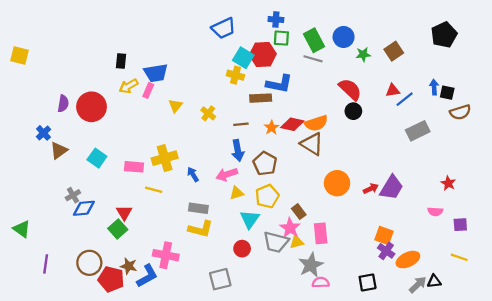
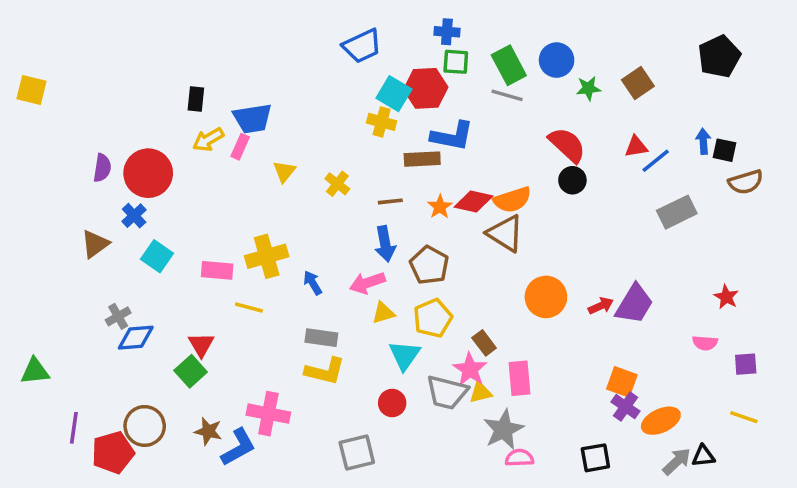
blue cross: (43, 133) -> (134, 216), moved
green triangle: (22, 229) -> (35, 371), turned -42
red pentagon: (111, 279) -> (113, 453), moved, turned -30

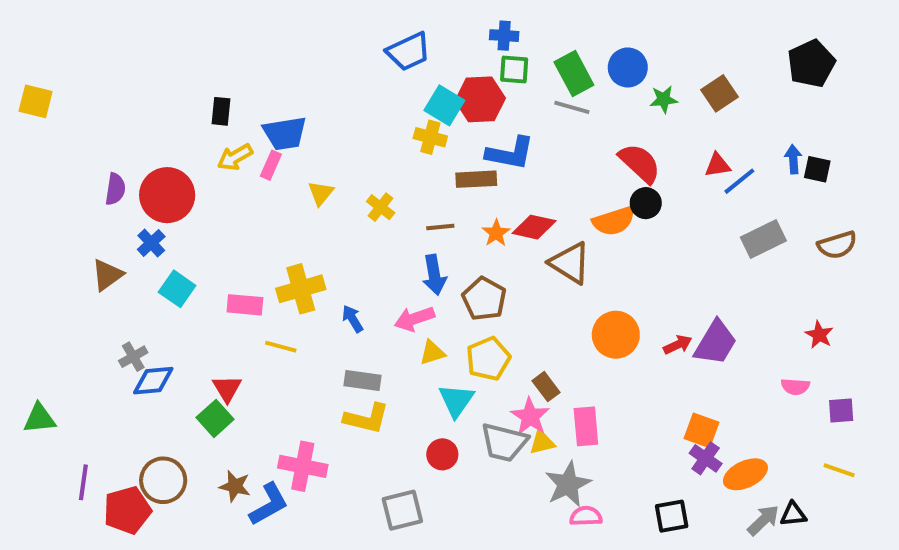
brown semicircle: (746, 182) -> (837, 245), moved
orange semicircle: (512, 200) -> (614, 221), moved

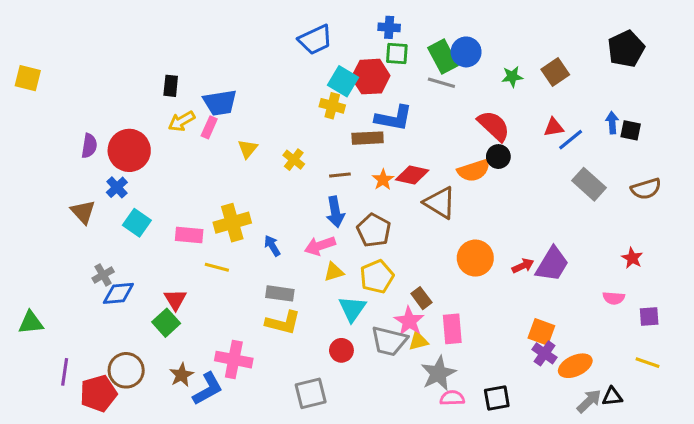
blue circle: (628, 67) -> (466, 52), moved
gray rectangle: (763, 239) -> (589, 184), turned 68
brown triangle: (107, 275) -> (83, 212), turned -36
brown star: (235, 486) -> (182, 375), turned 30
black square: (672, 516) -> (497, 398), moved

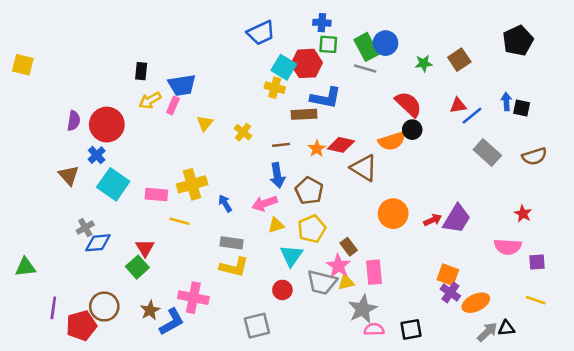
cyan square: (137, 223) -> (113, 184), size x1.4
pink semicircle: (614, 298) -> (508, 247), size x1.5

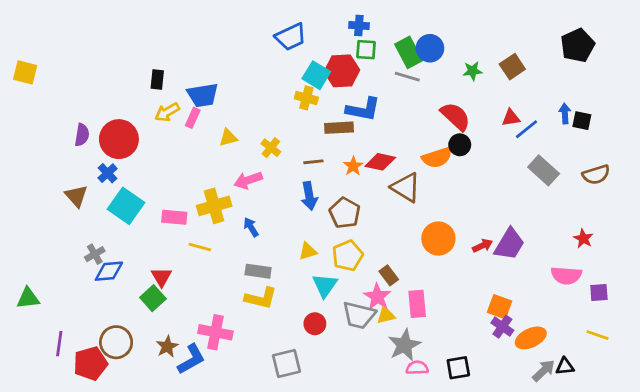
yellow triangle: (205, 123) -> (228, 138), turned 36
pink arrow: (265, 203) -> (248, 180), moved

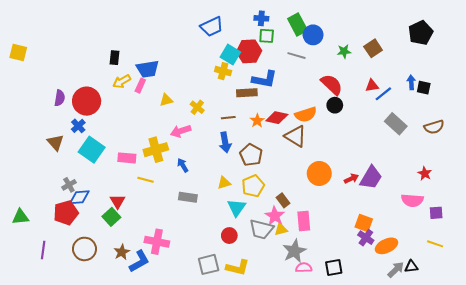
green rectangle: (409, 52) -> (298, 25), moved
orange semicircle: (437, 158) -> (306, 115), moved
yellow L-shape: (261, 298) -> (238, 268), moved
red pentagon: (90, 363) -> (66, 213), moved

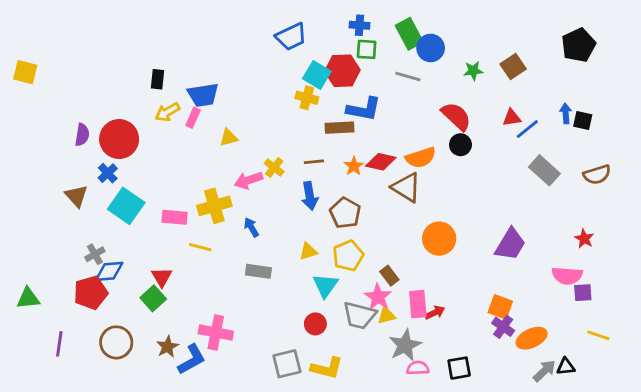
yellow cross: (197, 107) -> (274, 167), moved
red arrow: (351, 179) -> (435, 313), moved
purple square: (436, 213) -> (583, 293), moved

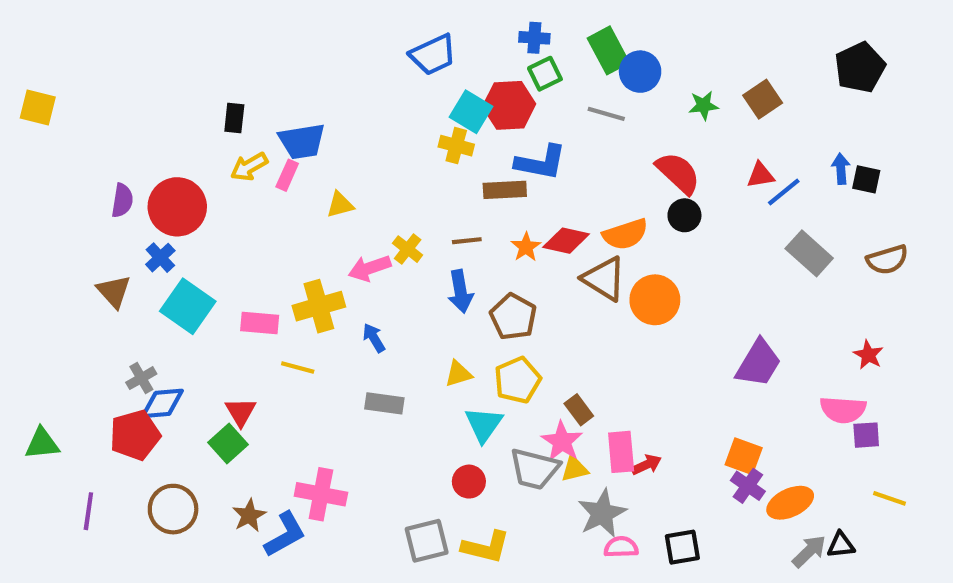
green square: (367, 49) -> (545, 74), turned -30
orange circle: (439, 239) -> (655, 300), moved

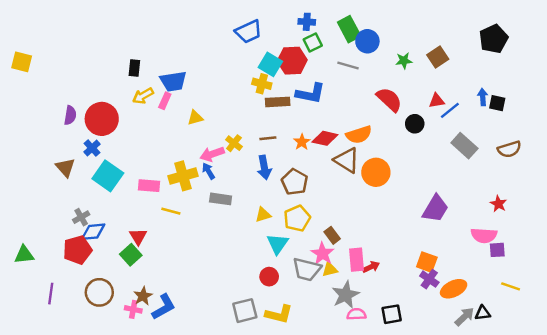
brown rectangle: (505, 190) -> (278, 102), moved
black circle: (684, 215) -> (415, 124), moved
blue arrow: (374, 338) -> (208, 171), moved
gray rectangle: (384, 403) -> (221, 199), moved
pink cross: (321, 494) -> (133, 309), moved, size x0.6

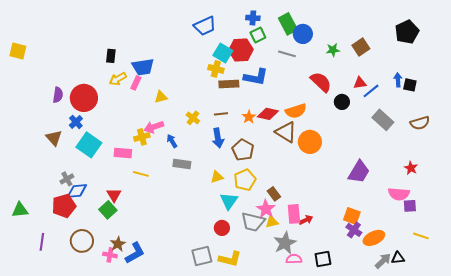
pink arrow: (212, 154) -> (154, 127), moved
yellow cross: (183, 176) -> (142, 137), moved, size x0.7

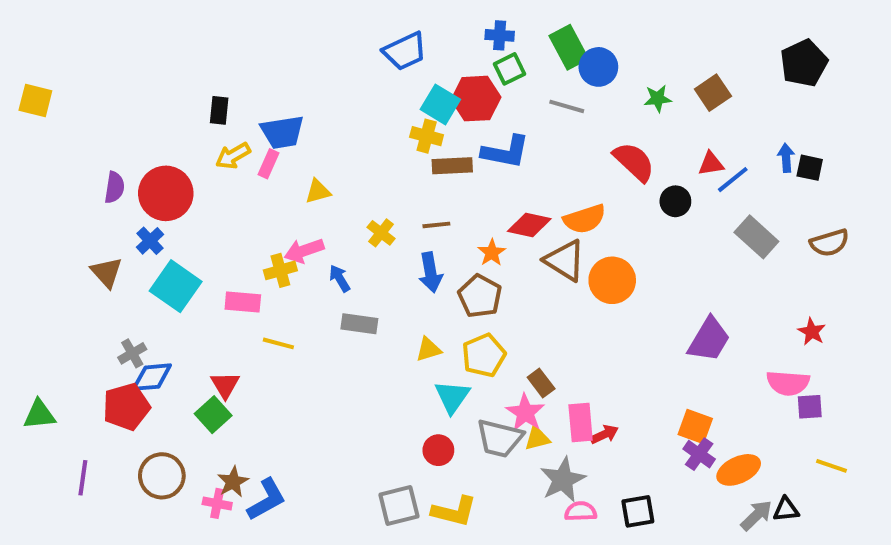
orange star: (249, 117) -> (492, 253), moved

